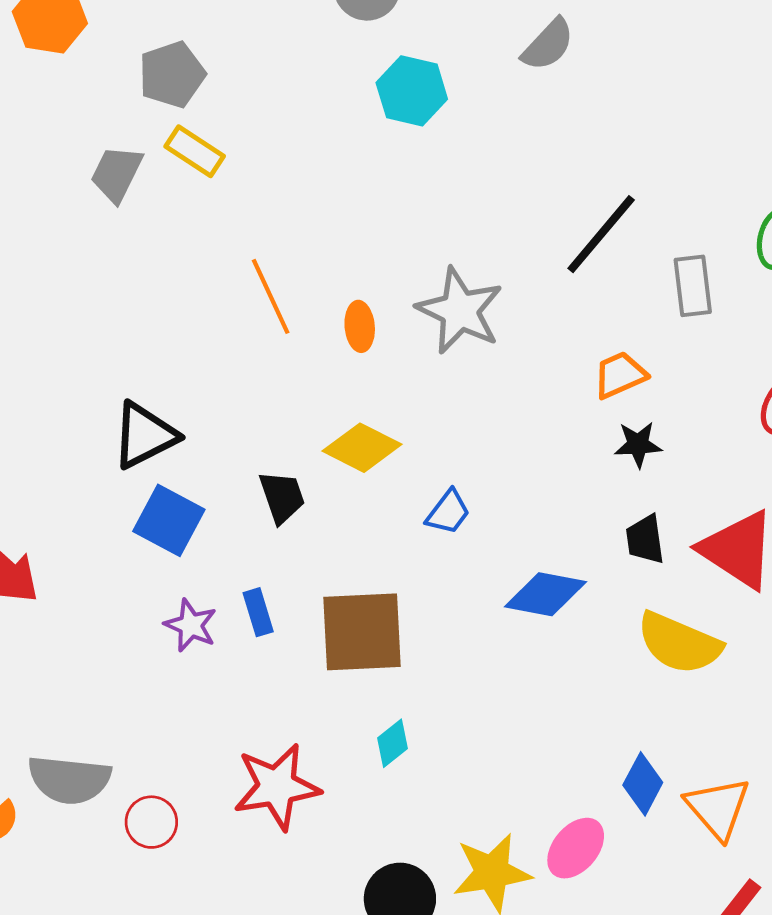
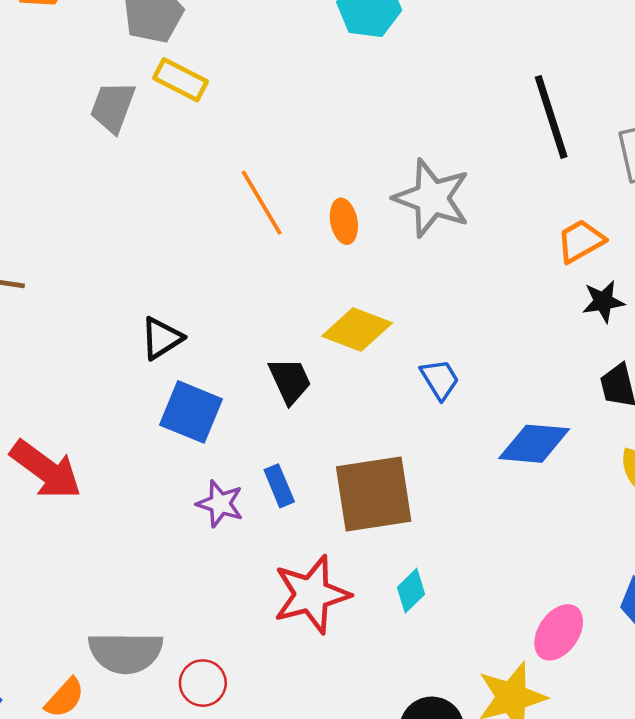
black line: (601, 234) -> (551, 117), turned -52
black triangle: (144, 435) -> (161, 338), size x0.7
blue trapezoid: (448, 512) -> (440, 379), turned -63
red star: (277, 787) -> (311, 594), moved
pink ellipse: (576, 848) -> (559, 632), moved

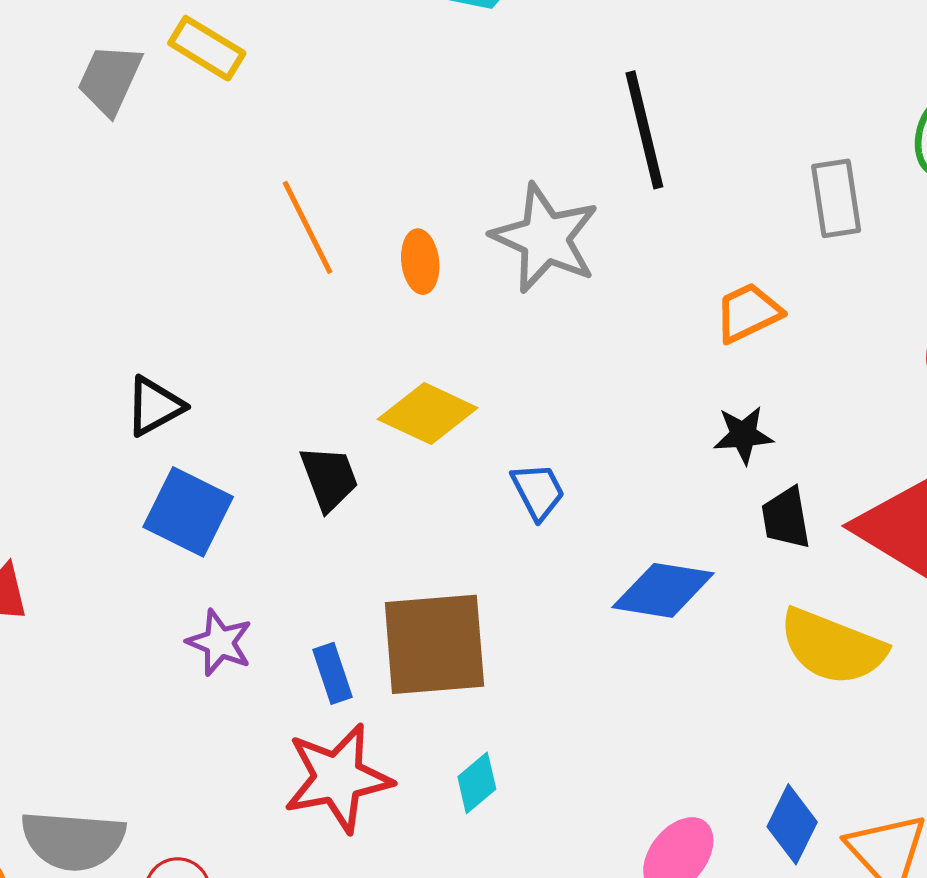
black line: (551, 117) -> (644, 130), moved
black star: (603, 301) -> (743, 435), moved
blue rectangle: (279, 486) -> (333, 673), moved

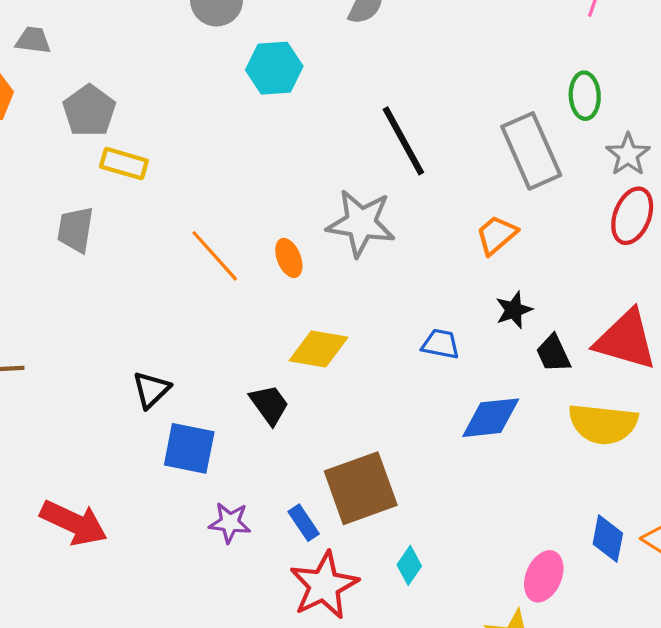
gray trapezoid: (110, 79) -> (76, 230), moved
gray rectangle: (836, 198) -> (531, 151), size x1.5
blue trapezoid: (538, 491) -> (441, 344), moved, turned -36

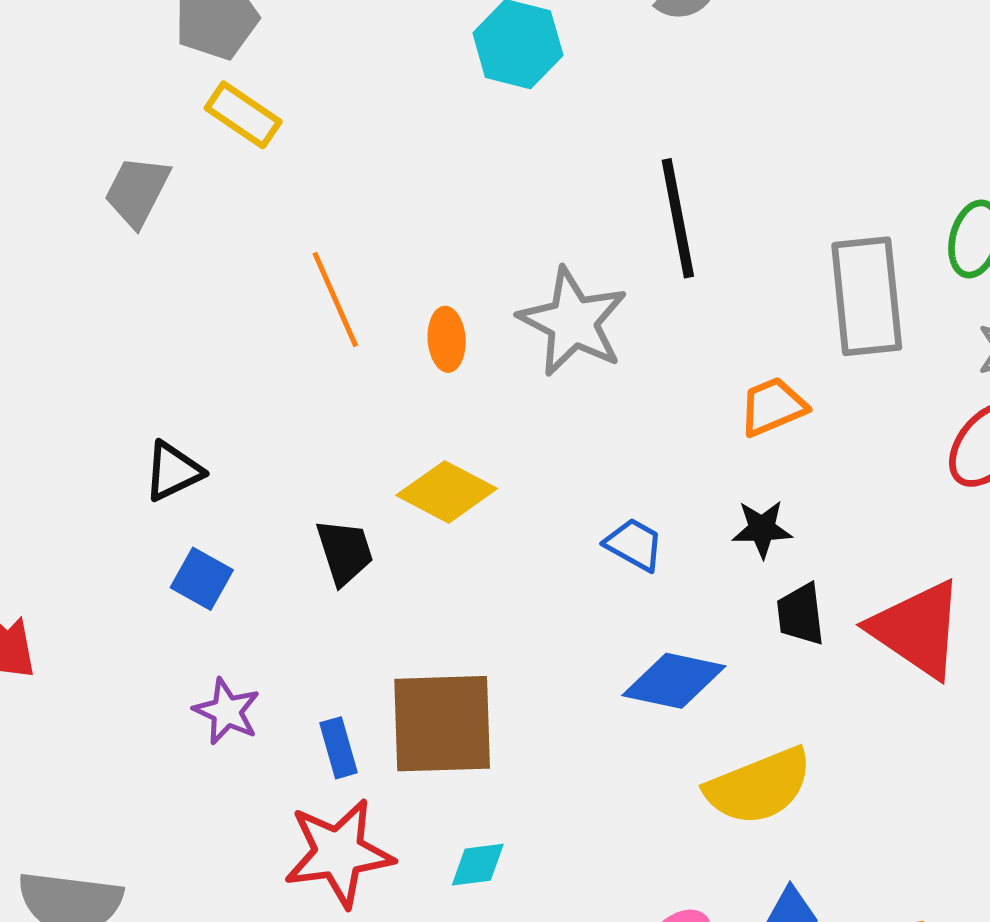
yellow semicircle: (603, 424) -> (759, 786), moved, turned -46
blue square: (189, 448) -> (202, 579), size x0.7
cyan diamond: (409, 565) -> (478, 865), turned 30

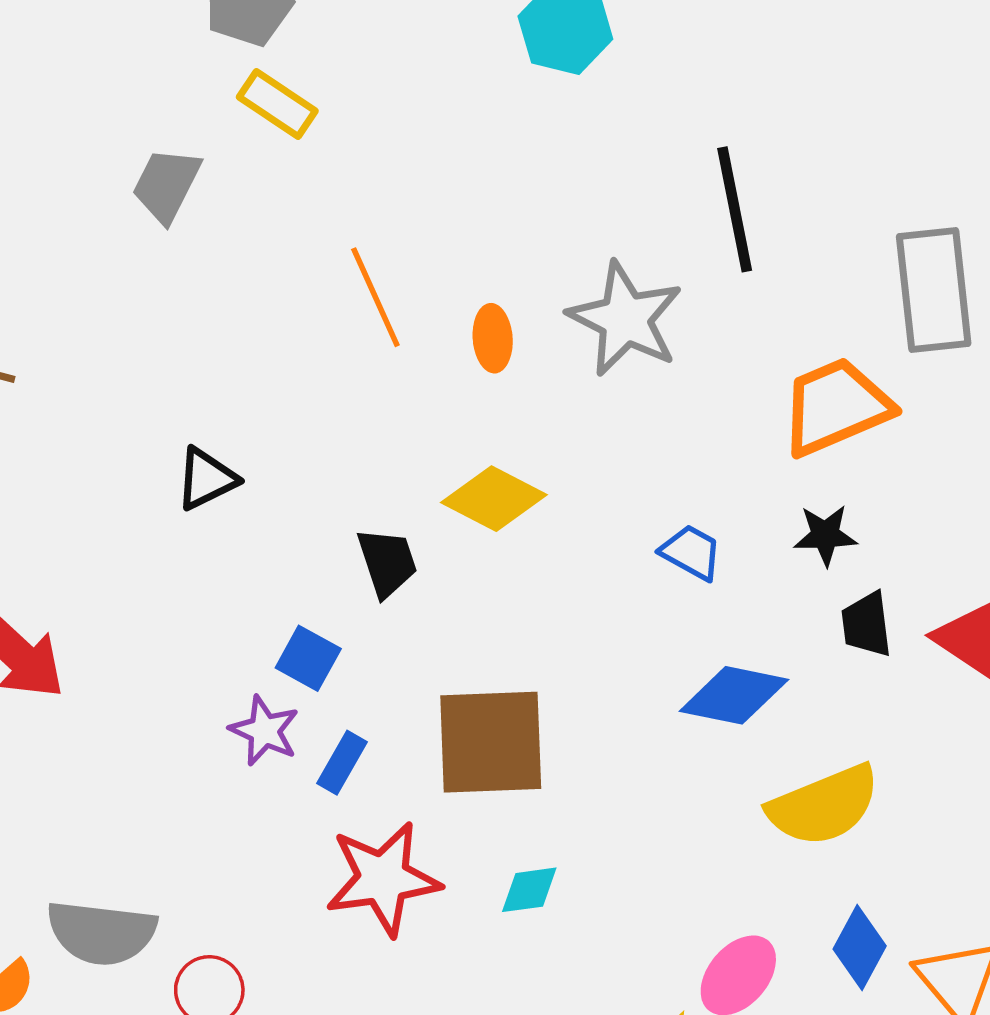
orange trapezoid: (773, 407) -> (836, 407), size x1.6
blue square: (202, 579) -> (308, 658), moved
blue rectangle: (339, 748) -> (342, 763), moved, turned 46

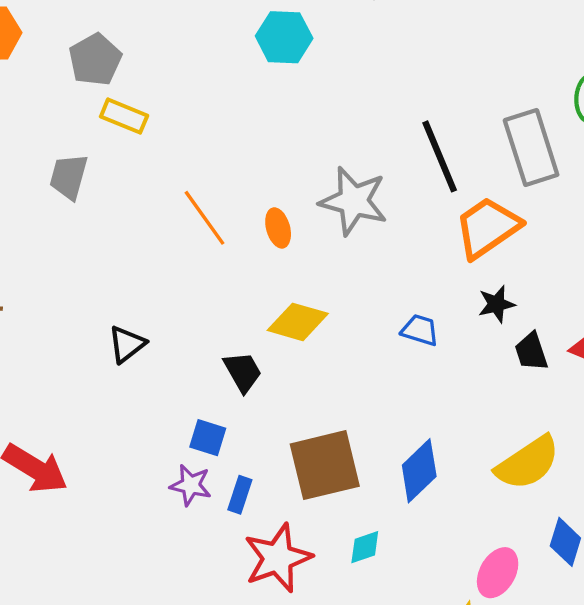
black line: (735, 209) -> (440, 156), moved
blue diamond: (734, 695) -> (419, 471), moved, turned -44

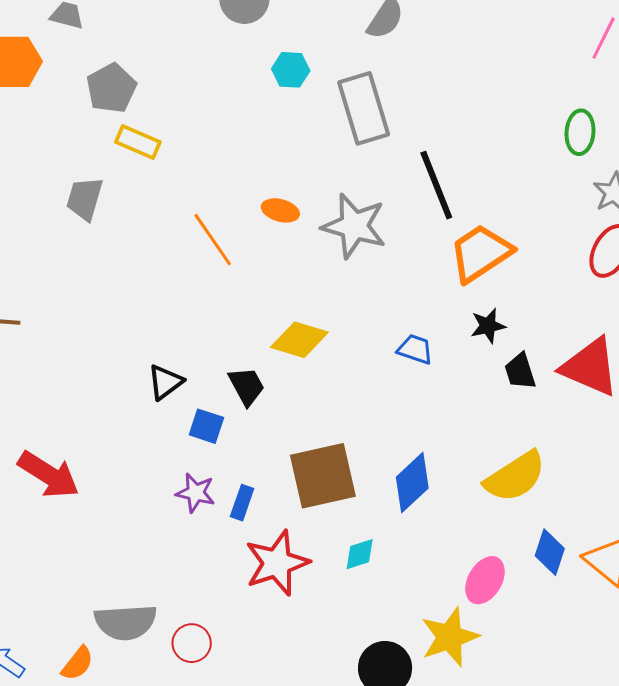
cyan hexagon: (284, 37) -> (291, 70), size x0.7
gray rectangle: (531, 148) -> (364, 108), moved
orange ellipse: (278, 228) -> (280, 210), moved, turned -60
black triangle: (127, 344) -> (165, 382), moved
blue square: (208, 438) -> (206, 426), moved

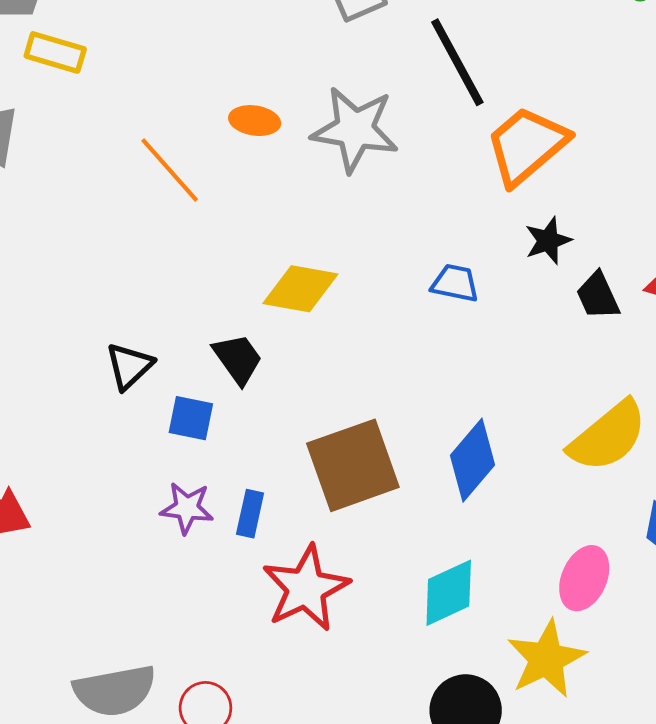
cyan diamond: (360, 554) -> (449, 593), moved, size x1.5

